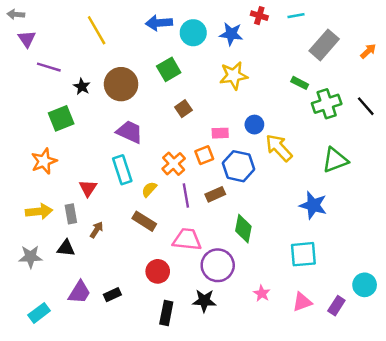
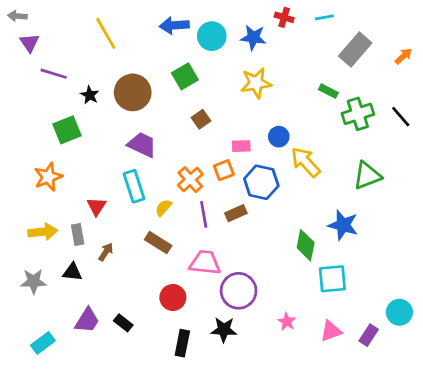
green diamond: (243, 229) -> (306, 245), moved
black rectangle: (112, 295) -> (123, 323), turned 63

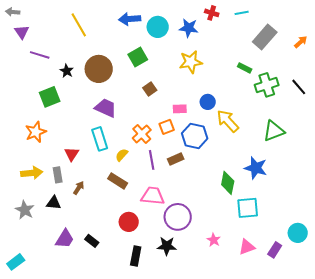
gray star: (33, 281) -> (25, 210), turned 30
cyan rectangle: (43, 343) -> (16, 262), moved

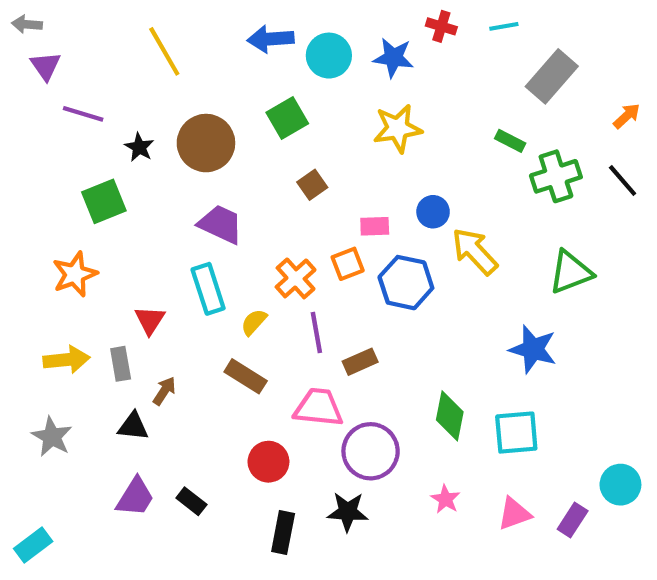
orange arrow: (301, 42) -> (627, 116), moved
brown rectangle: (176, 159) -> (360, 362), moved
green diamond: (228, 183) -> (450, 416), moved
black triangle: (54, 203) -> (133, 426), moved

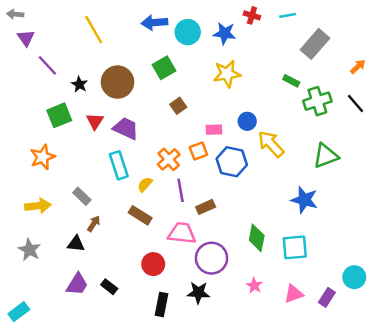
purple line: (83, 114) -> (47, 65), turned 30
red triangle: (150, 320) -> (95, 121), moved
gray rectangle: (121, 364) -> (82, 196), moved, turned -36

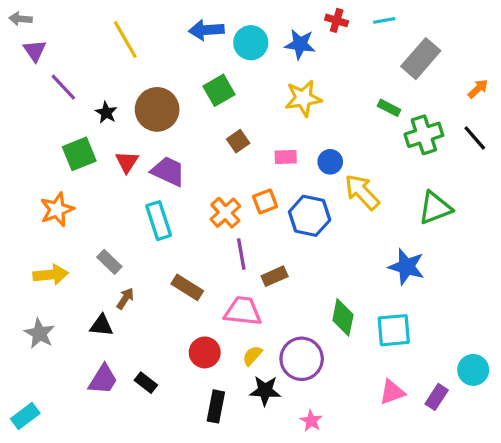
pink rectangle: (214, 130) -> (286, 157), moved
yellow semicircle: (145, 184) -> (252, 356), moved
purple circle: (212, 258) -> (302, 359), moved
pink star: (254, 285) -> (311, 421), moved

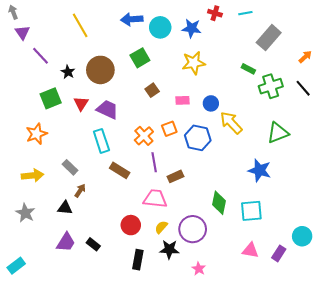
gray arrow: (20, 19) -> (13, 12), turned 64
brown rectangle: (187, 287) -> (120, 170), moved
pink triangle: (392, 392) -> (250, 250), turned 30

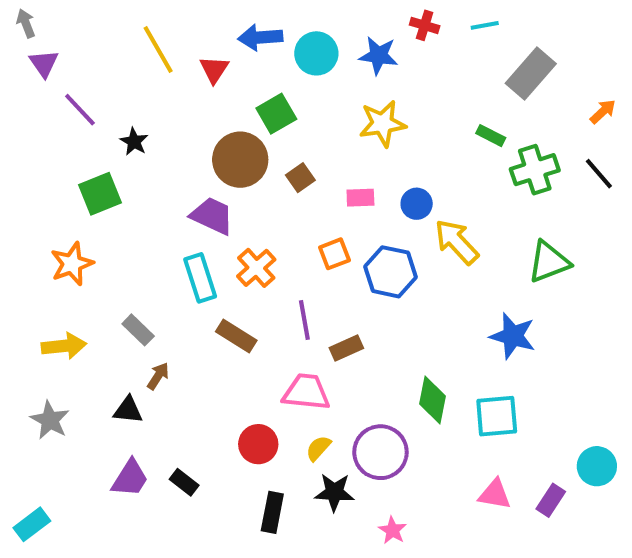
brown circle: (100, 70) -> (240, 160), moved
red triangle: (81, 103) -> (214, 69), moved
orange cross: (144, 136) -> (256, 268), moved

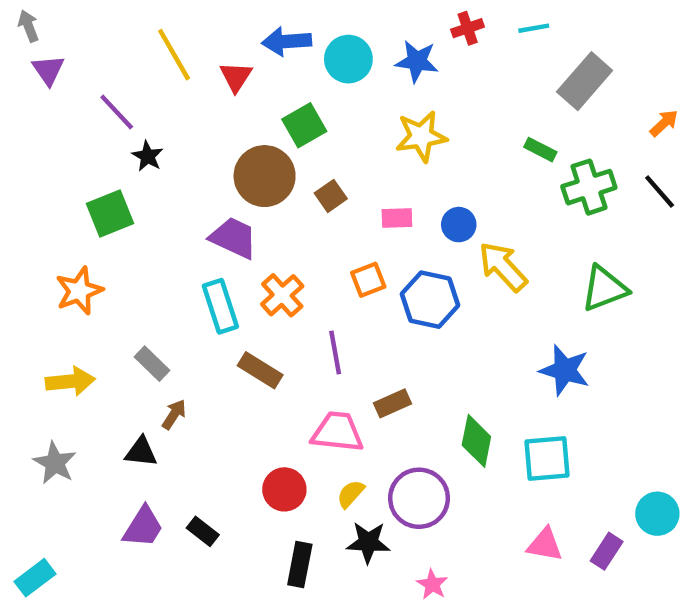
red cross: (425, 25) -> (468, 28), turned -36
purple line: (80, 110) -> (117, 112), moved
brown rectangle: (346, 348) -> (393, 403), moved

